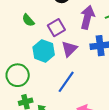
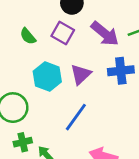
purple arrow: (87, 17) -> (105, 34), turned 115
purple square: (56, 28) -> (63, 33), moved, turned -30

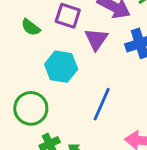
purple triangle: (81, 74) -> (96, 39), moved

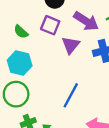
cyan hexagon: (61, 67) -> (20, 63), moved

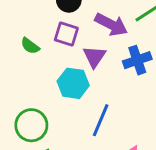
cyan hexagon: (20, 63) -> (73, 83), moved

